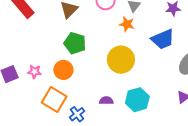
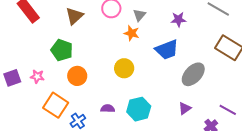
green pentagon: (75, 43) -> (62, 50), moved
yellow circle: (121, 60) -> (124, 68), size x0.7
orange circle: (63, 70) -> (77, 76), moved

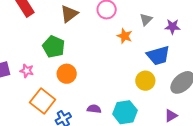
gray triangle: (139, 15) -> (146, 20), moved
yellow circle: (124, 68) -> (145, 81), moved

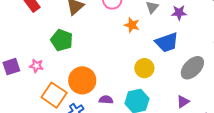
orange circle: (67, 74) -> (82, 80), moved, size x1.4
yellow circle: (145, 81) -> (144, 68), moved

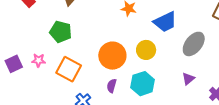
orange circle: (82, 80) -> (112, 56), moved
orange square: (54, 95) -> (69, 69), moved
purple semicircle: (106, 100) -> (112, 86), turned -72

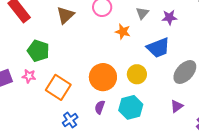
green pentagon: (61, 32) -> (38, 51), moved

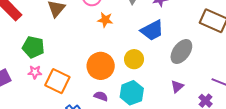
orange star: (123, 32) -> (105, 20), moved
pink star: (29, 76) -> (35, 72), moved
purple semicircle: (100, 107) -> (101, 96), turned 96

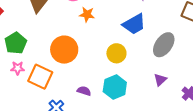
green pentagon: (33, 47) -> (16, 43), turned 30
orange circle: (101, 66) -> (64, 50), moved

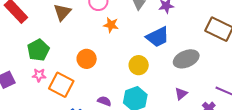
gray ellipse: (164, 45) -> (186, 59), turned 30
orange circle: (64, 50) -> (87, 59), size x0.7

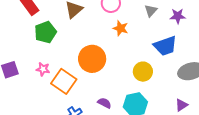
green pentagon: (38, 50) -> (45, 32), moved
orange circle: (87, 59) -> (92, 59), size x1.4

